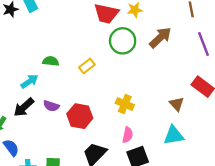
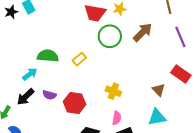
green semicircle: (51, 61) -> (48, 56), size x1.5

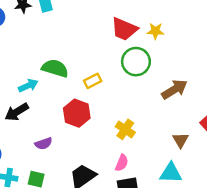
brown arrow: (143, 32) -> (174, 89), moved
purple semicircle: (49, 95) -> (44, 144), moved, turned -48
red hexagon: (75, 103) -> (77, 113), moved

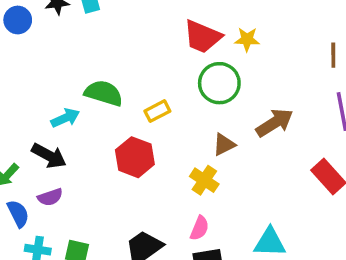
black arrow: (17, 112) -> (49, 156), turned -120
brown triangle: (180, 140) -> (224, 145), moved, turned 35
purple semicircle: (44, 144) -> (50, 197), moved

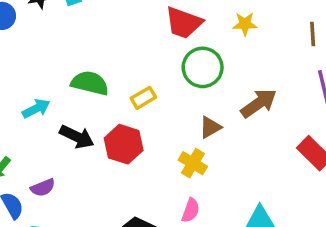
yellow star: (247, 39) -> (245, 24), moved
cyan arrow: (65, 118) -> (36, 109), moved
black arrow: (49, 156) -> (77, 137), moved

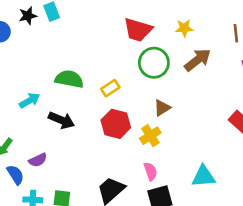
brown arrow: (259, 103) -> (198, 60), moved
red hexagon: (124, 144) -> (116, 124), moved
yellow cross: (193, 163) -> (150, 136), turned 30
pink semicircle: (191, 210) -> (150, 171), turned -36

